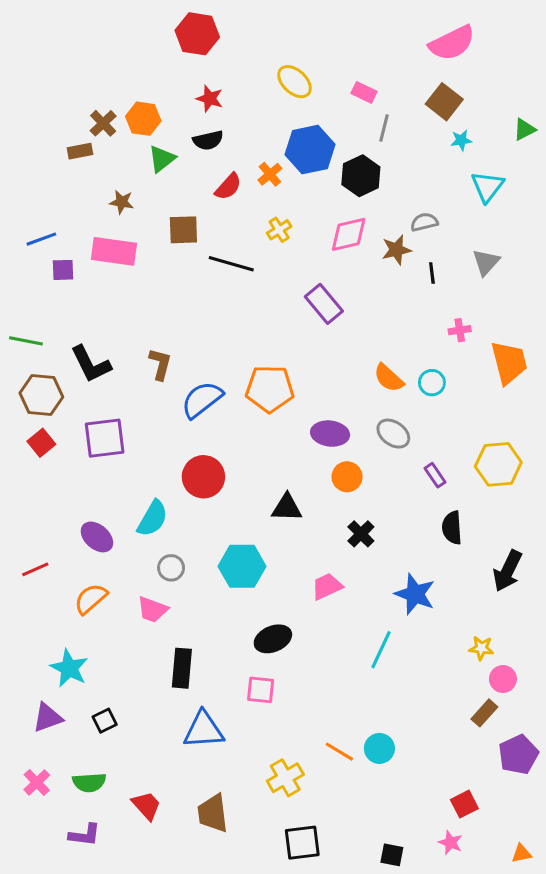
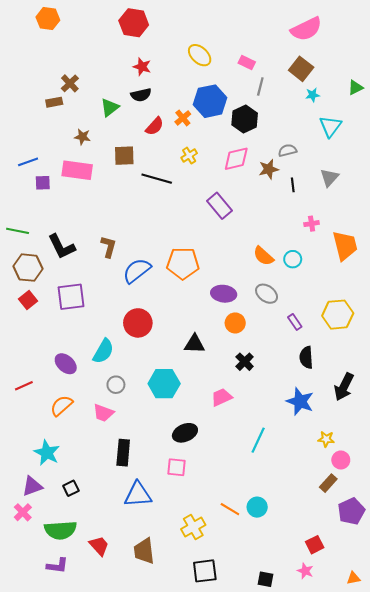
orange hexagon: (143, 119) -> (48, 19), moved
blue star: (415, 594) -> (300, 401), moved
pink cross: (37, 782) -> (23, 512), moved
green semicircle: (89, 782) -> (60, 530), size x1.4

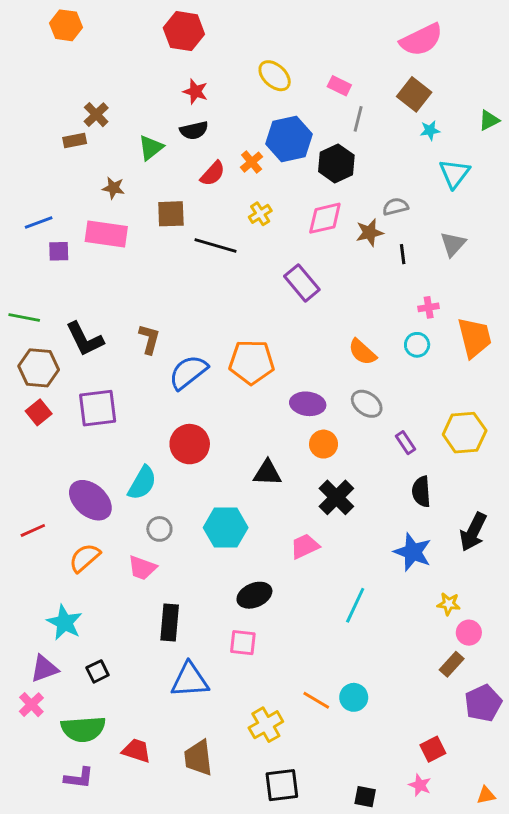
cyan circle: (293, 259) -> (417, 345), moved
black cross: (245, 362) -> (336, 497), size x1.4
purple ellipse: (66, 364) -> (90, 500), size x1.4
red trapezoid: (99, 546) -> (136, 751), turned -30

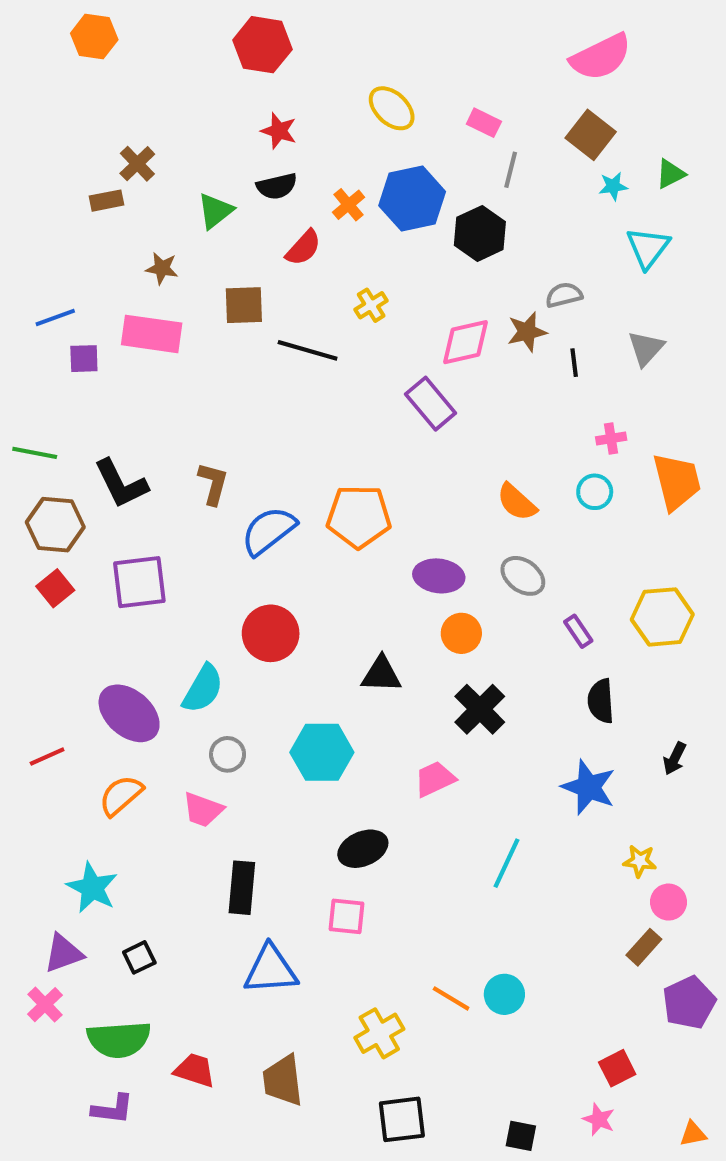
green triangle: (489, 120) -> (671, 174), moved
orange cross: (252, 162) -> (349, 205), moved
pink diamond: (325, 218) -> (465, 342), moved
black arrow: (473, 532) -> (675, 758), size x0.6

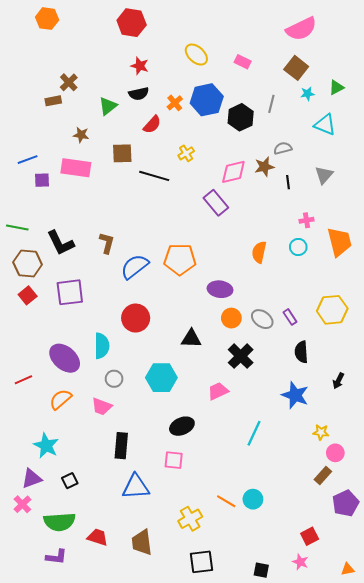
gray line: (511, 170) -> (271, 104), moved
cyan triangle: (648, 248) -> (325, 125), turned -45
orange semicircle: (517, 502) -> (259, 252), turned 60
gray ellipse: (523, 576) -> (262, 319), moved
cyan semicircle: (203, 689) -> (102, 346), turned -30

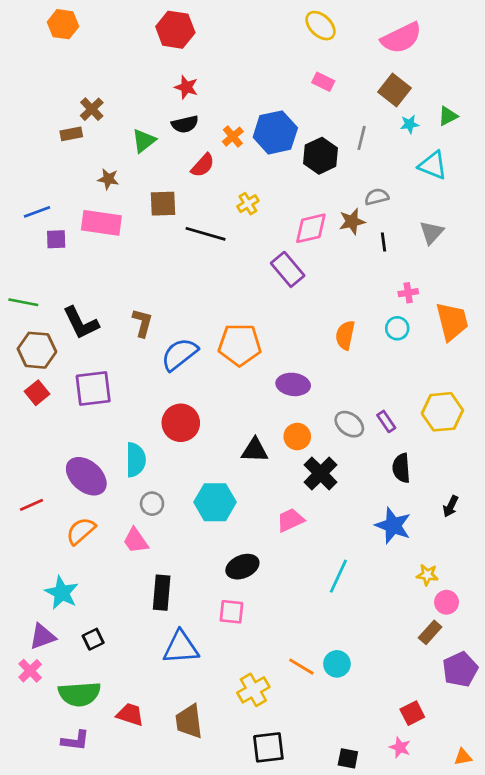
yellow ellipse: (196, 55) -> (321, 26), moved
orange circle: (231, 318) -> (297, 436), moved
pink trapezoid: (102, 407) -> (136, 541), turned 35

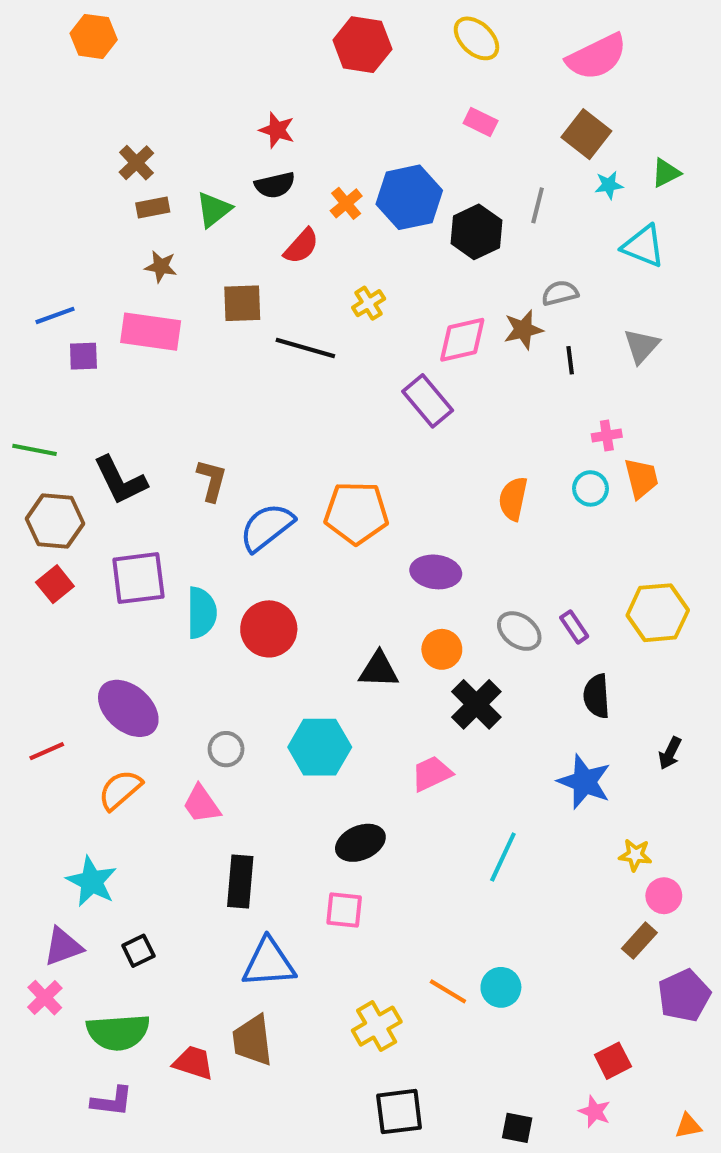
red hexagon: (175, 30) -> (362, 45), moved
brown rectangle: (71, 134) -> (153, 207), moved
orange trapezoid: (452, 321) -> (641, 478), moved, size x0.7
cyan semicircle: (136, 460) -> (202, 613), moved
brown trapezoid: (189, 721) -> (252, 1040), moved

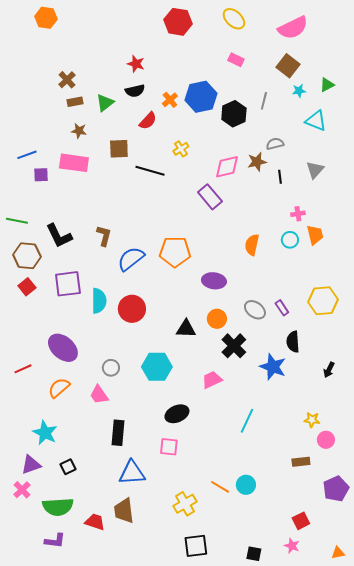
blue star: (584, 782) -> (273, 367), moved
brown rectangle: (639, 941) -> (301, 462), moved, turned 42

